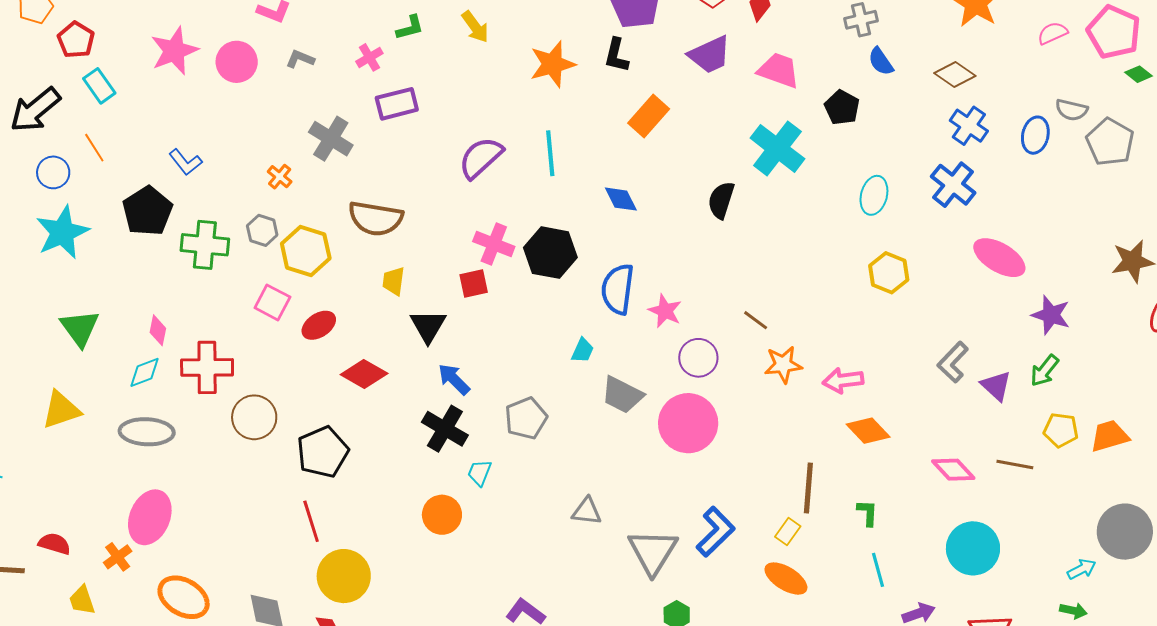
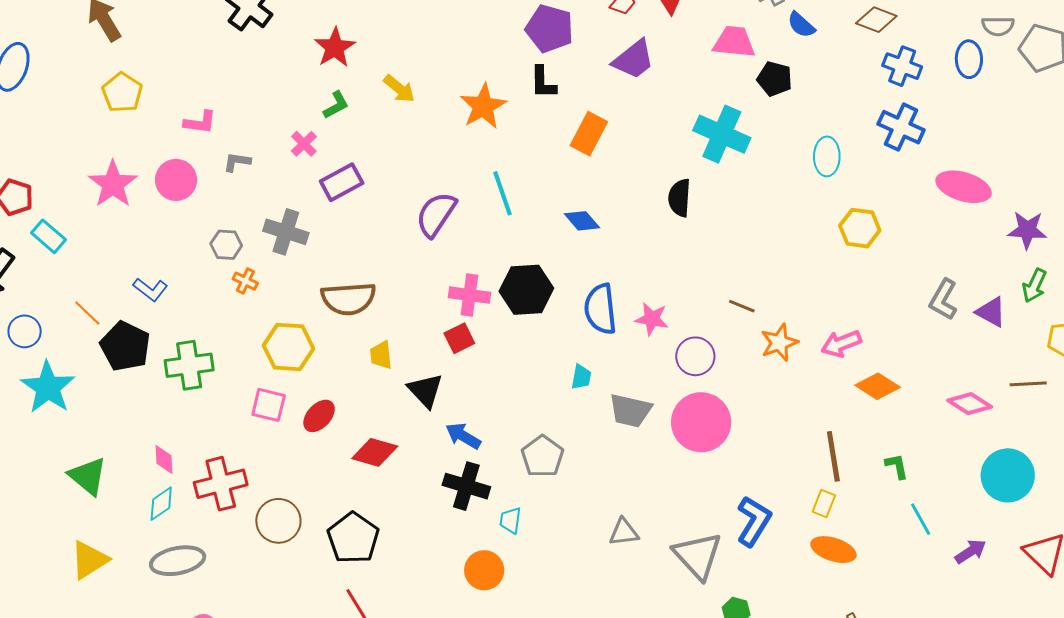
pink trapezoid: (779, 70) -> (734, 42), moved
orange line: (94, 148) -> (87, 313), moved
gray hexagon: (262, 230) -> (226, 245), moved

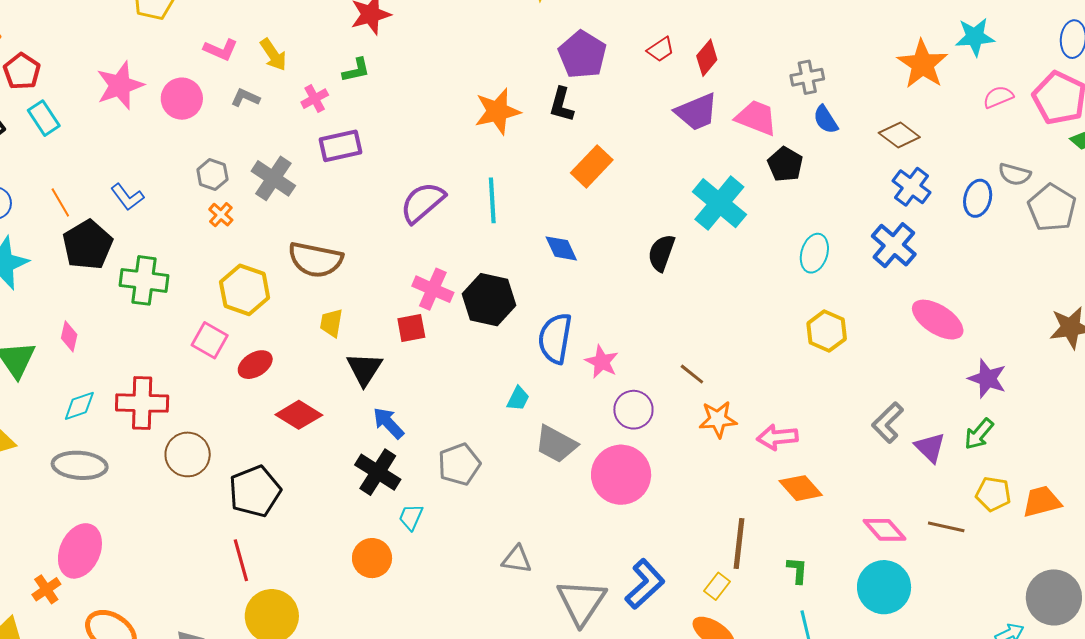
purple trapezoid: (634, 59) -> (697, 112), moved
yellow arrow: (399, 89) -> (273, 55), moved
pink diamond: (164, 460) -> (69, 336), moved
cyan circle: (1008, 475) -> (884, 587), moved

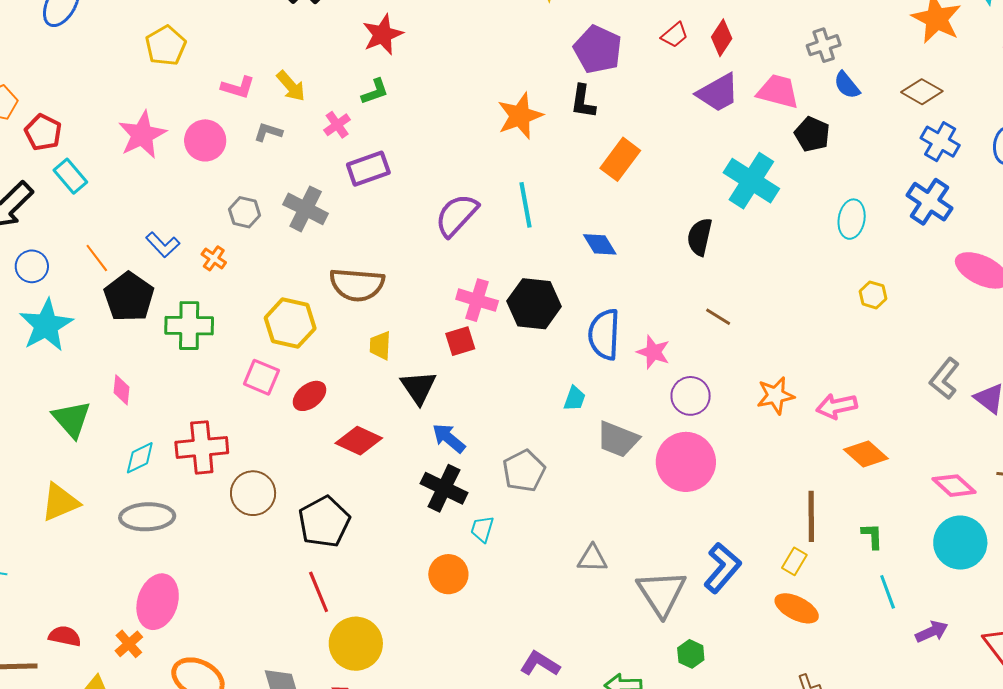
orange cross: (221, 215) -> (214, 258), moved
yellow hexagon: (827, 331) -> (873, 295), size x0.7
brown line: (692, 374) -> (718, 317), moved

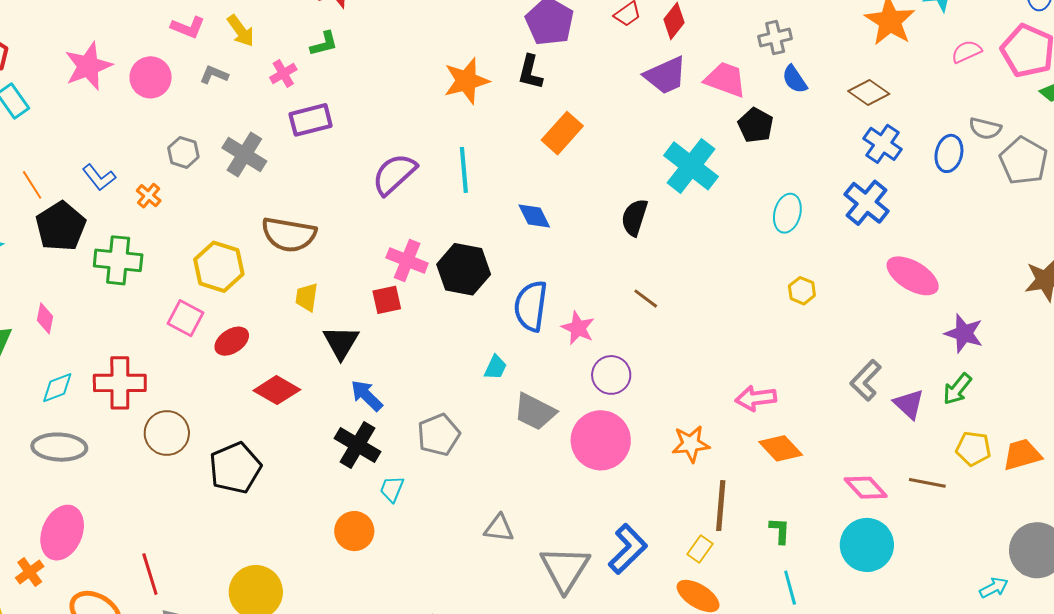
orange star: (776, 395) -> (691, 444), moved
red line: (319, 592) -> (150, 574), moved

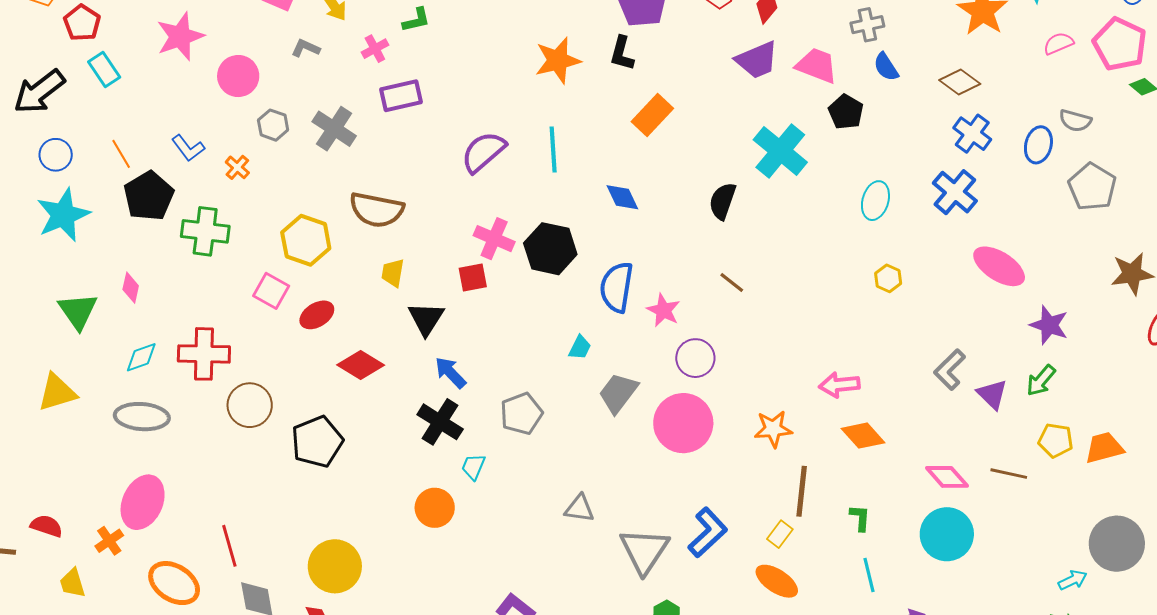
pink circle: (151, 77) -> (238, 76), moved
gray pentagon: (1024, 161) -> (1092, 187), moved
gray trapezoid: (535, 412) -> (618, 393), turned 99

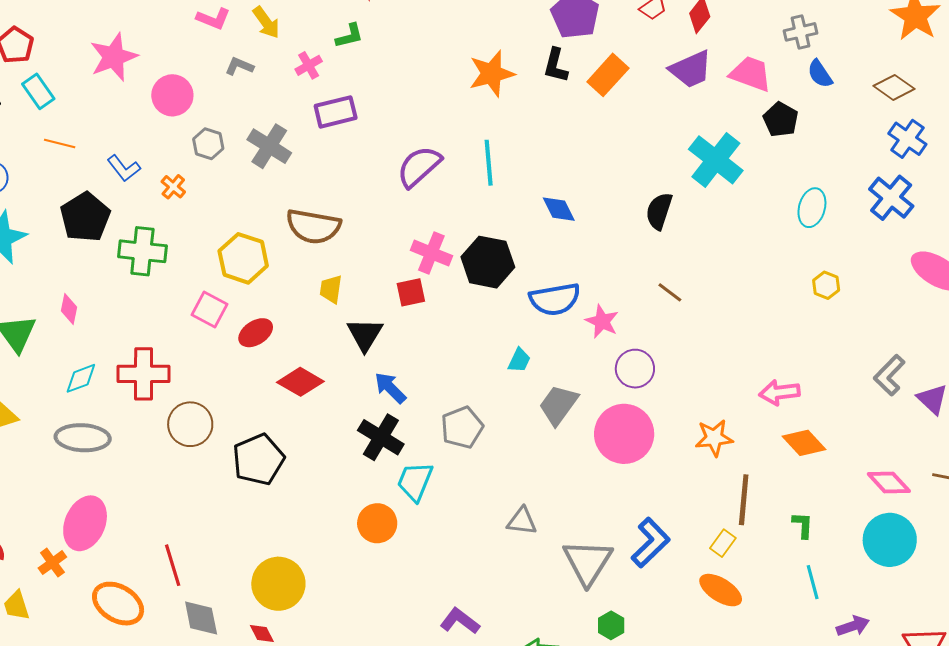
orange rectangle: (652, 115) -> (608, 75), moved
orange line: (121, 154) -> (60, 144), moved, turned -44
blue semicircle: (617, 287) -> (555, 299), turned -108
cyan trapezoid: (473, 467) -> (415, 481), size x1.5

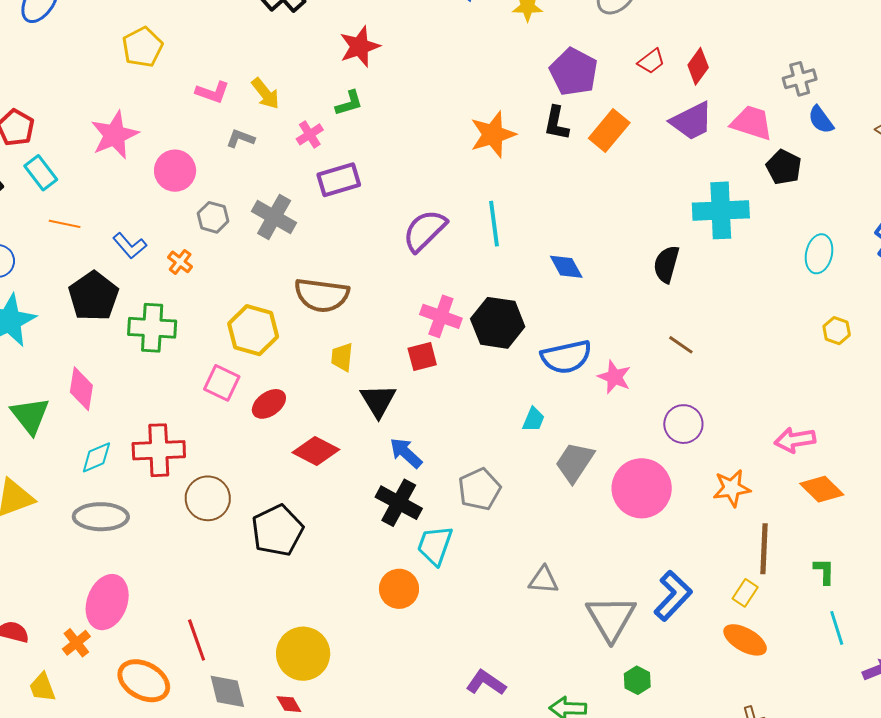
cyan cross: (716, 160) -> (721, 210), turned -38
pink diamond: (69, 309) -> (81, 389), size x1.4
purple circle: (635, 369) -> (683, 424), moved

